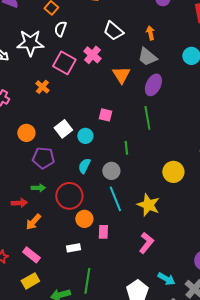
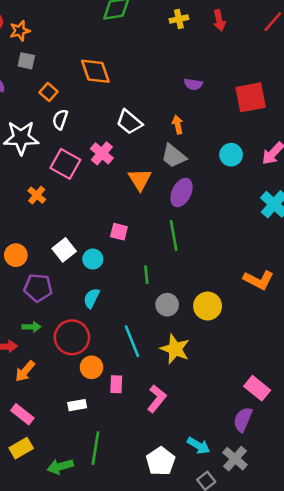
gray circle: (111, 171) -> (167, 305), moved
pink L-shape: (146, 243) -> (157, 399), moved

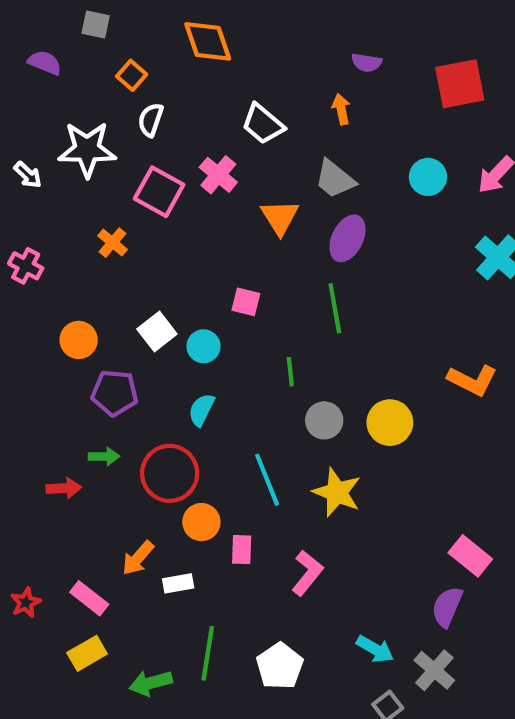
orange arrow: (178, 125) -> (341, 109), moved
orange arrow: (25, 371) -> (138, 558), moved
white pentagon: (161, 461) -> (280, 666), moved

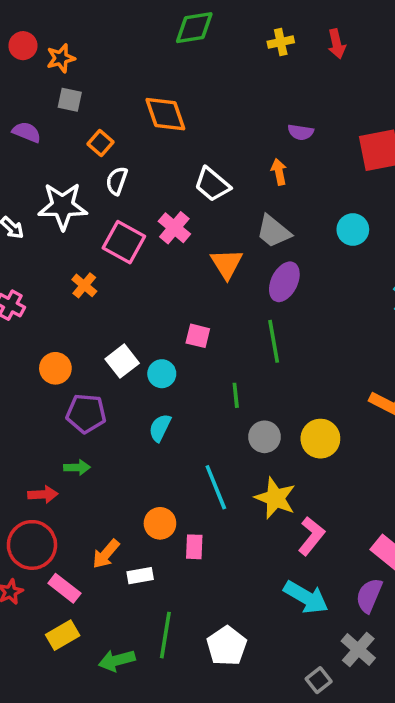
red circle: (170, 473) -> (32, 545), moved
pink L-shape: (307, 573) -> (311, 536), moved
cyan arrow: (375, 649) -> (306, 597), moved, size x1.4

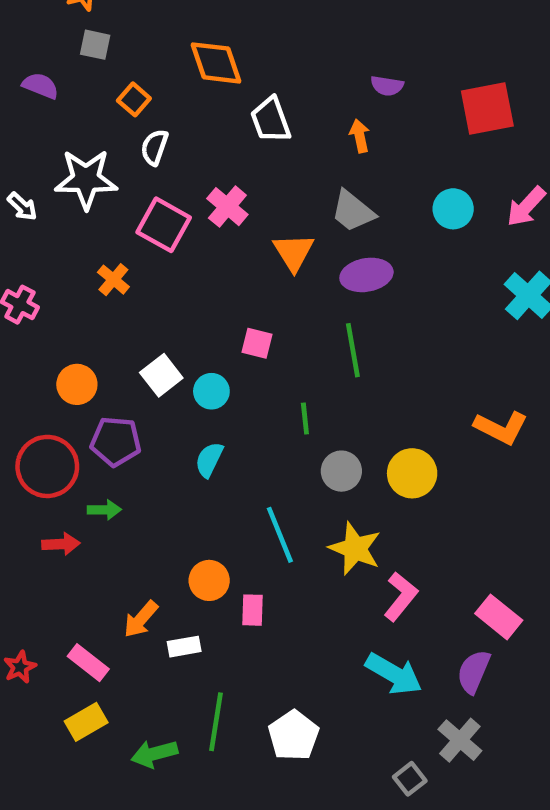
white trapezoid: (212, 184) -> (271, 120), moved, turned 30
purple ellipse: (284, 282) -> (366, 275), turned 54
red circle: (32, 545) -> (47, 466), moved

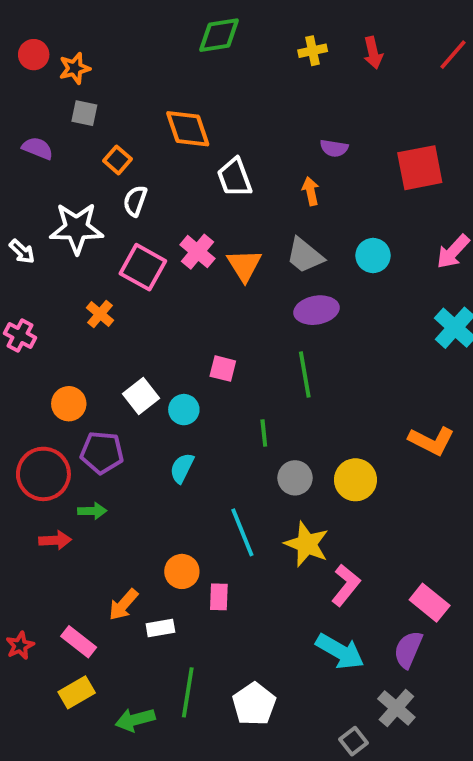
cyan circle: (453, 209) -> (373, 255), moved
orange triangle: (294, 252) -> (244, 265), moved

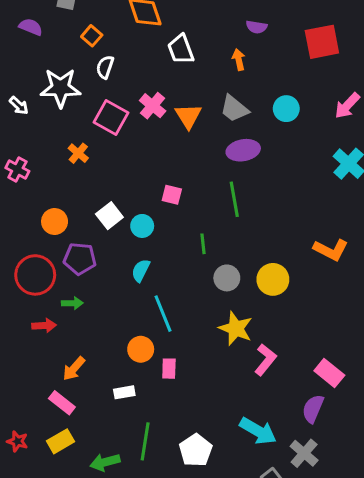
cyan line: (242, 532) -> (163, 314), moved
orange arrow: (123, 605) -> (74, 369), moved
red star: (20, 646) -> (17, 441), moved, turned -30
cyan arrow: (340, 651) -> (258, 431), moved

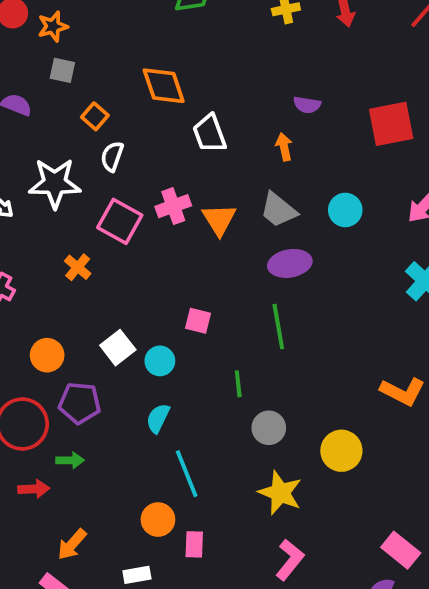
pink cross: (153, 106) -> (173, 206), turned 30
yellow circle: (273, 279) -> (341, 451), moved
pink L-shape: (265, 360) -> (290, 560), moved

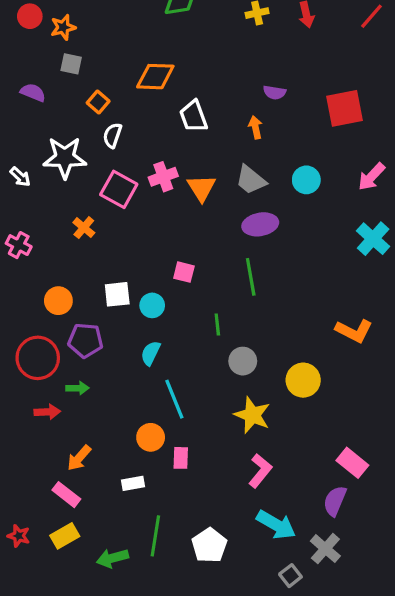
orange diamond: (164, 86) -> (155, 77), turned -69
white square: (118, 348) -> (117, 294), turned 32

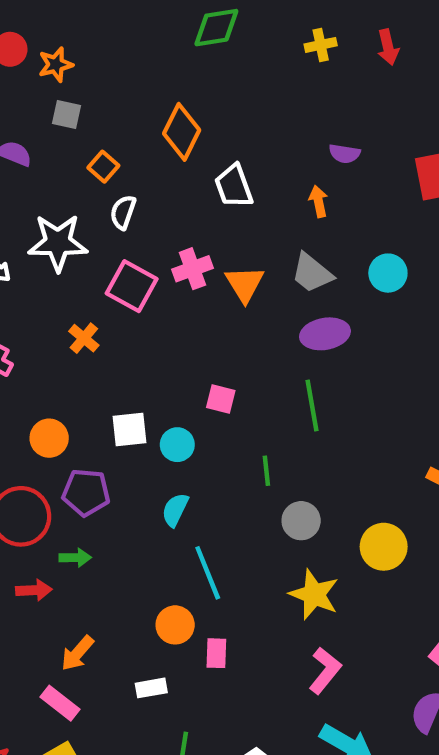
orange diamond: (155, 77) -> (182, 132), turned -66

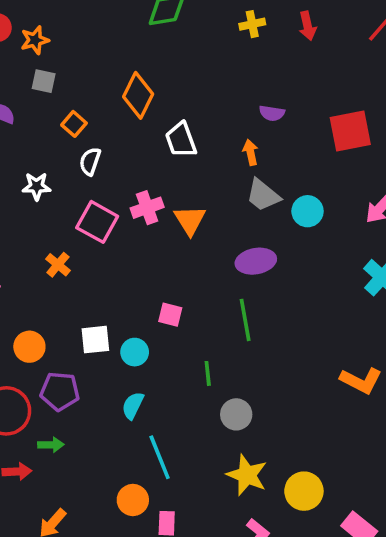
white star: (58, 243) -> (37, 186), size x0.6
gray trapezoid: (312, 273) -> (263, 195), moved
yellow circle: (384, 547) -> (304, 491), moved

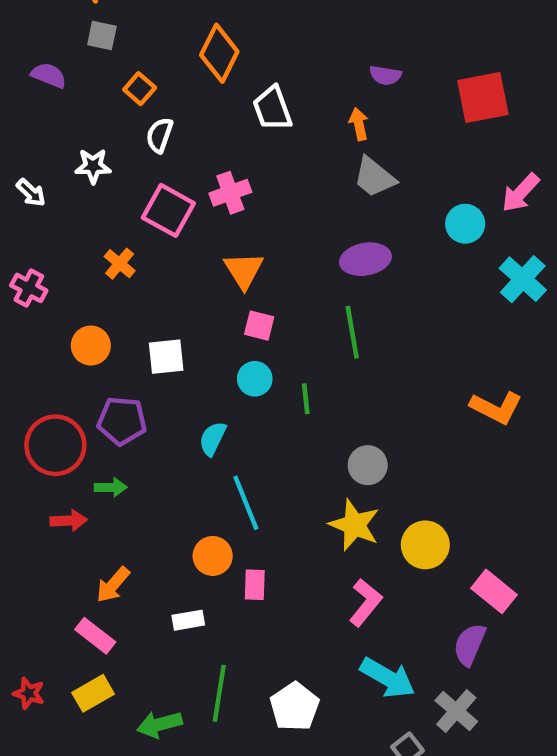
cyan circle: (308, 211) -> (465, 224), moved
orange triangle: (190, 220) -> (244, 270), moved
orange circle: (29, 347) -> (91, 346), moved
cyan circle: (135, 352) -> (255, 379), moved
gray circle: (236, 414) -> (368, 465), moved

